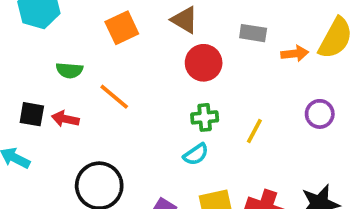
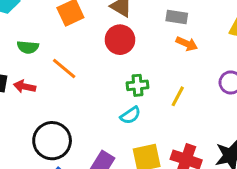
orange arrow: (295, 53) -> (187, 44), moved, turned 30
red circle: (204, 63) -> (120, 40), moved

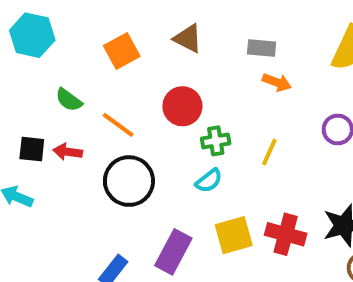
red circle: (120, 40) -> (182, 106), moved
green semicircle: (28, 47) -> (69, 100), turned 35
black circle: (52, 141) -> (129, 181), moved

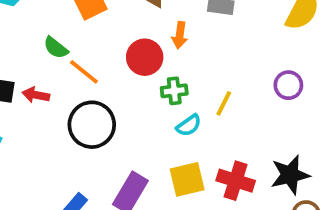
orange arrow: (277, 82) -> (180, 35), moved, turned 75
green semicircle: (69, 100) -> (56, 48), moved
cyan semicircle: (209, 181) -> (189, 125), moved

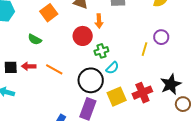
orange line: (84, 72) -> (54, 69), moved
yellow line: (224, 103) -> (144, 49), moved
black circle: (92, 125) -> (91, 80), moved
red cross: (236, 181) -> (142, 93), turned -30

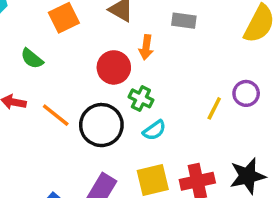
green cross: (101, 51) -> (141, 98), turned 32
black circle: (91, 80) -> (101, 125), moved

